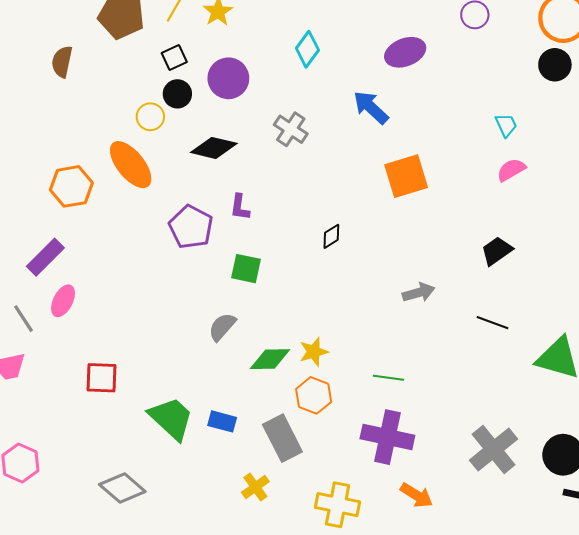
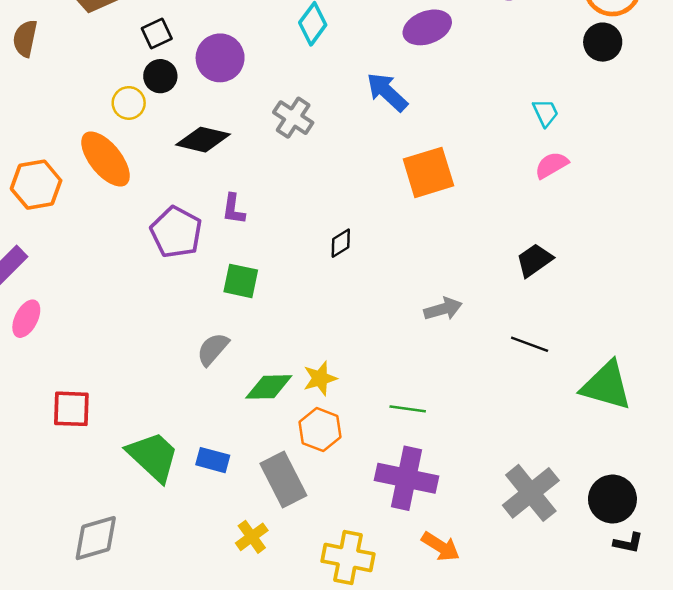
gray diamond: (122, 488) -> (96, 538), turned -57

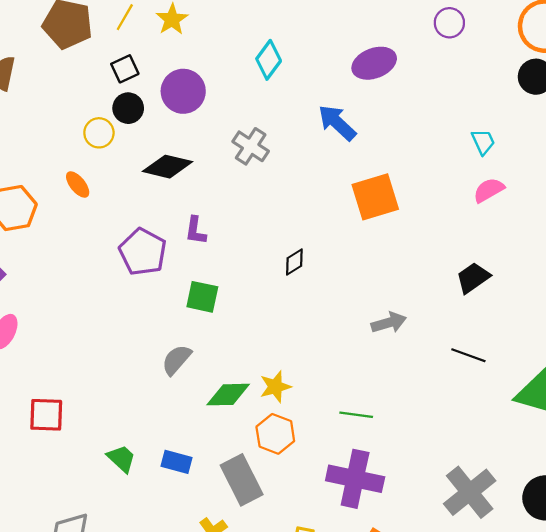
orange ellipse: (106, 159) -> (78, 185), size x0.5
green trapezoid: (153, 456) -> (121, 459), size x0.6

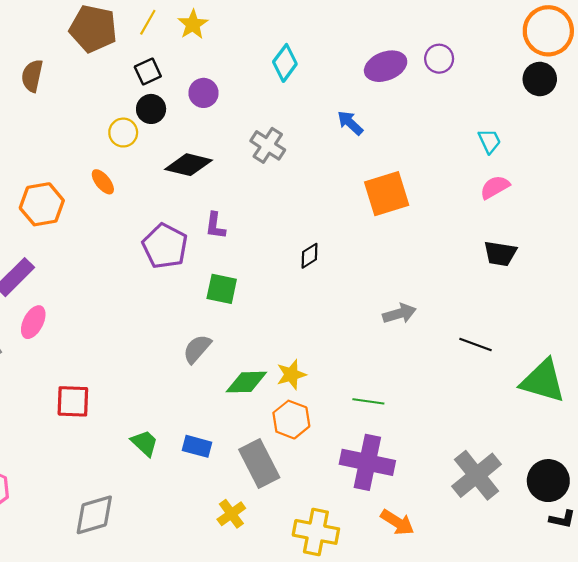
purple circle: (449, 23) -> (439, 59), moved
purple circle: (183, 91) -> (203, 93), size x0.7
blue arrow: (337, 123) -> (350, 123), size x0.7
black trapezoid: (473, 278) -> (500, 254), moved, turned -136

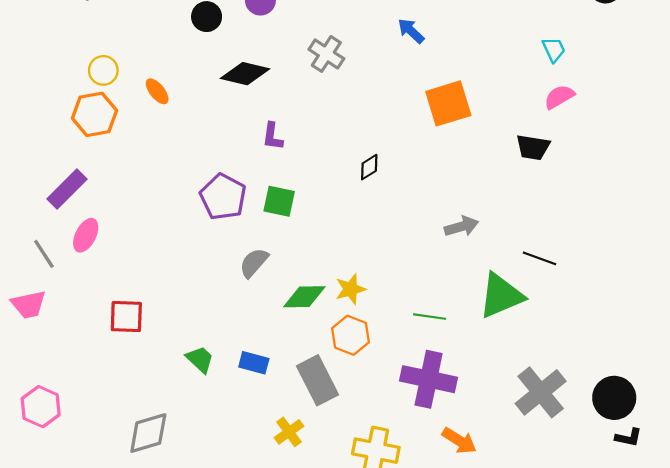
yellow circle: (123, 133) -> (103, 70), moved
purple pentagon: (165, 246) -> (223, 197), moved
black trapezoid: (500, 254) -> (533, 147), moved
green triangle: (543, 381) -> (501, 296), moved, turned -39

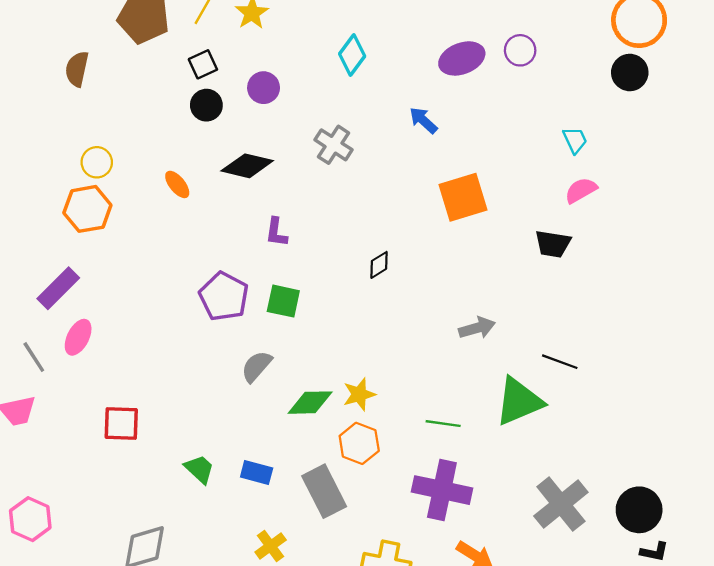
orange ellipse: (157, 91) -> (177, 184), moved
yellow cross: (289, 432) -> (271, 546), moved

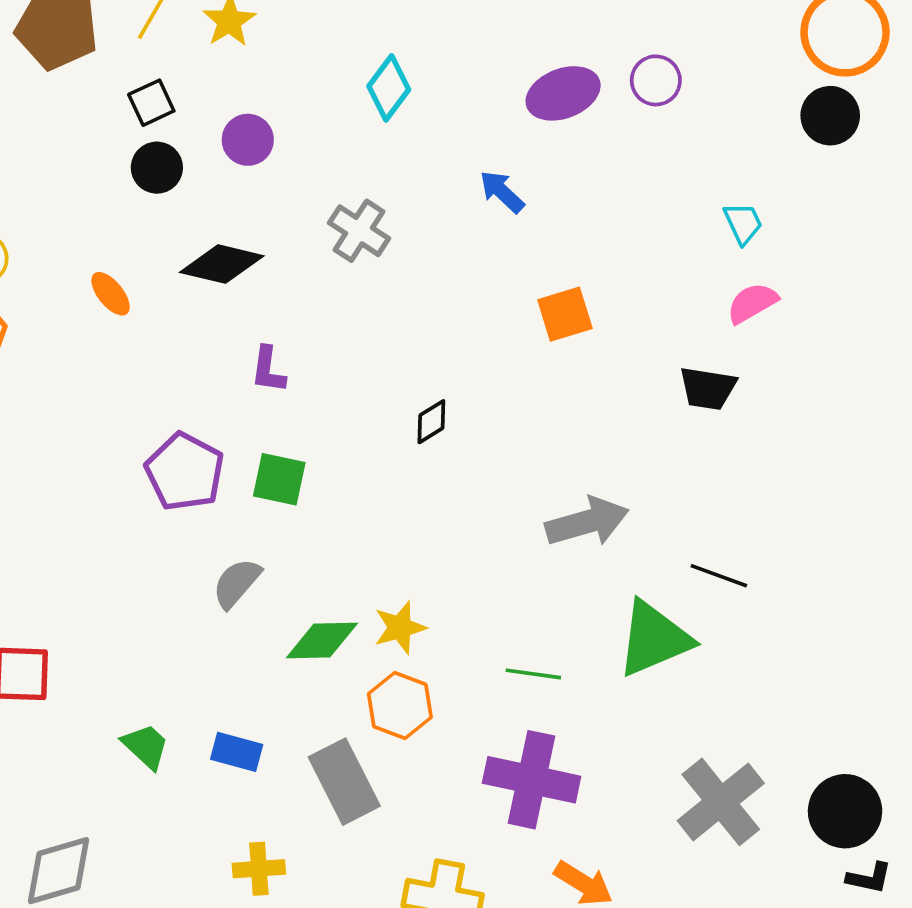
orange square: (463, 197) -> (565, 314), size x0.7
gray arrow: (477, 328) -> (587, 522), size x1.4
yellow cross: (271, 546) -> (259, 869), turned 32

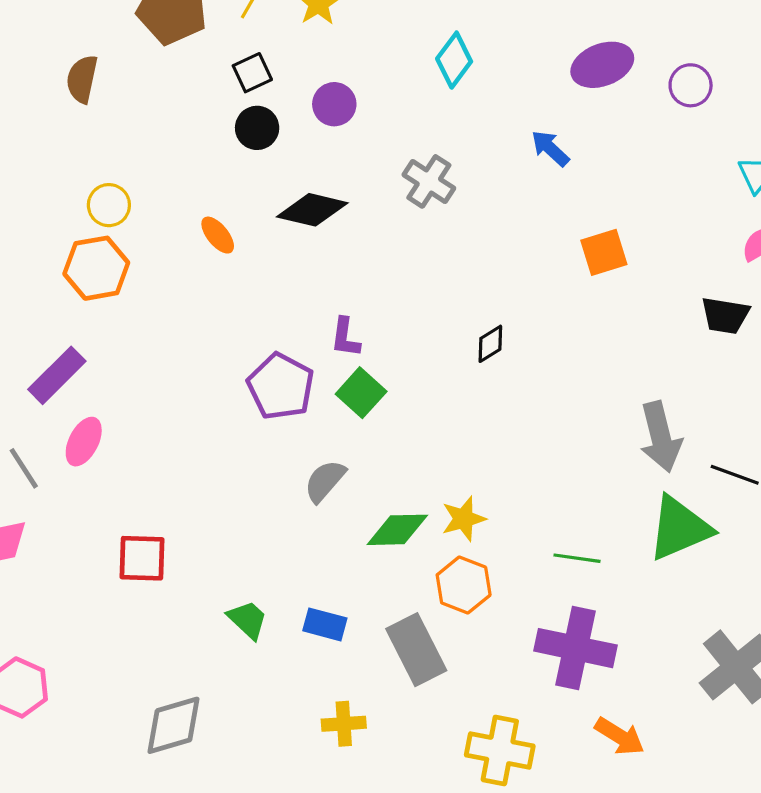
purple circle: (656, 80) -> (691, 85), moved
purple L-shape: (268, 370) -> (345, 338), moved
green square: (279, 479) -> (361, 393), turned 30
gray arrow: (587, 522) -> (661, 437), moved, turned 92

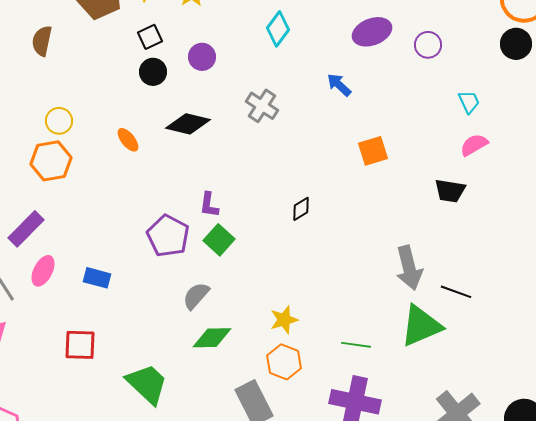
green diamond: (397, 530) -> (212, 338), moved
green trapezoid: (248, 620) -> (147, 384), size x1.6
blue rectangle: (325, 624) -> (97, 278), moved

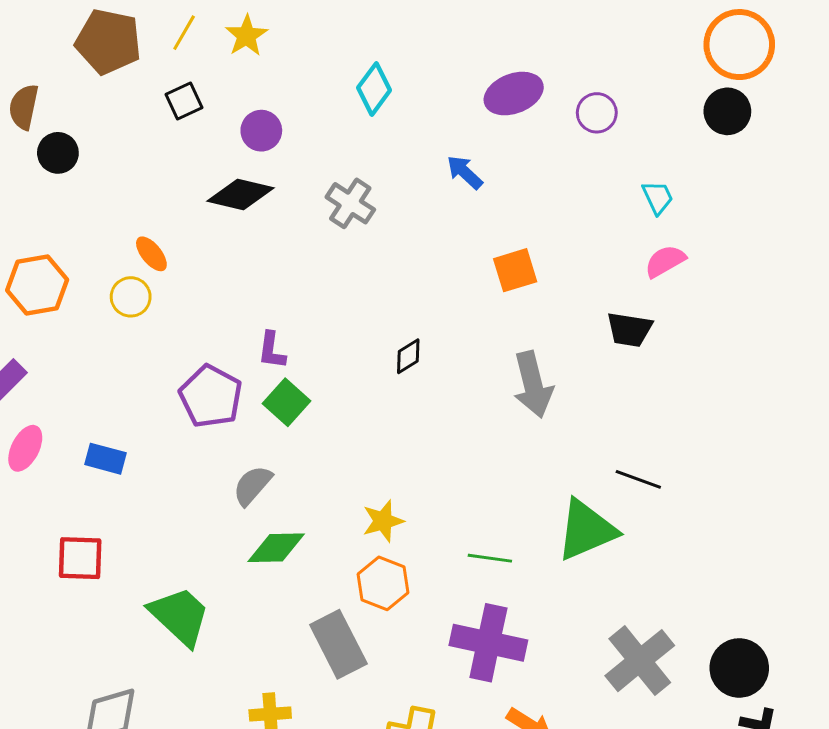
black circle: (153, 72) -> (58, 153), moved
yellow circle: (59, 121) -> (131, 297), moved
black diamond: (188, 124) -> (240, 194), moved
gray arrow: (409, 268) -> (533, 384), moved

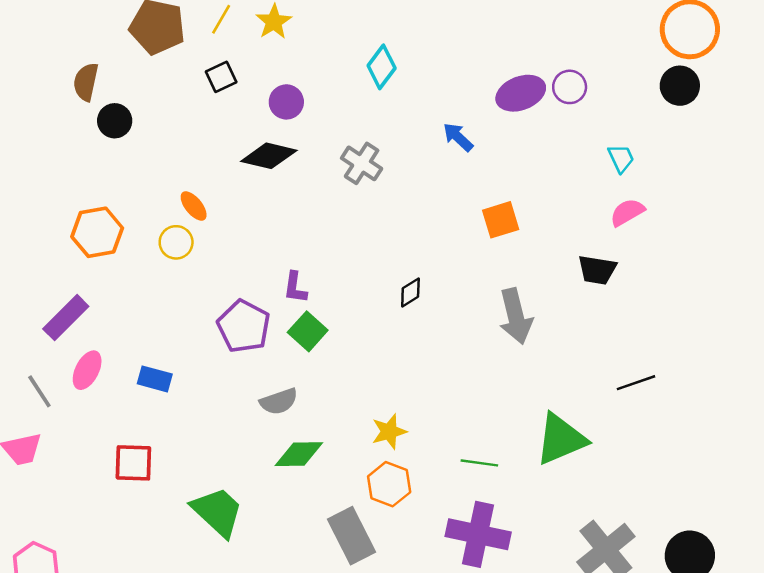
purple ellipse: (514, 94) -> (521, 93), moved
black line: (638, 479) -> (636, 383), moved, turned -39
gray semicircle: (252, 485) -> (279, 401), turned -150

